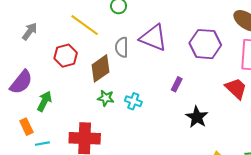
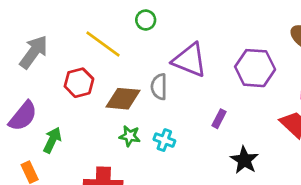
gray arrow: (30, 31) -> (34, 52), size x1.5
gray semicircle: (122, 47) -> (159, 87), moved
brown diamond: (101, 68) -> (123, 99), turned 40

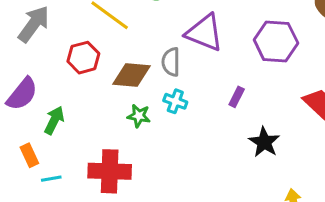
cyan cross: (164, 140) -> (175, 101), moved

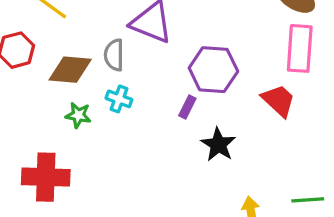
purple hexagon: (276, 41) -> (213, 70), moved
purple rectangle: (237, 97) -> (187, 107), moved

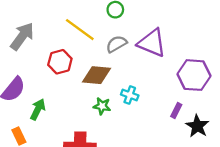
gray semicircle: (114, 55) -> (116, 44), moved, turned 60
purple rectangle: (187, 107) -> (176, 111), moved

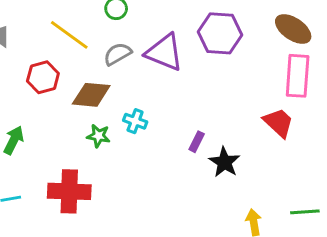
purple hexagon: (194, 75) -> (220, 33), moved

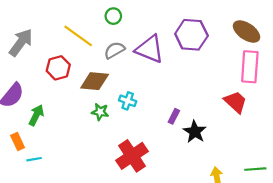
red cross: (69, 191) -> (132, 156), moved, turned -36

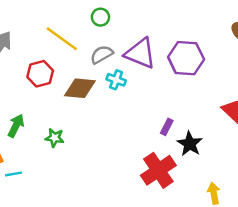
purple hexagon: (191, 35) -> (186, 58), moved
cyan cross: (128, 101) -> (116, 80), moved
green star: (100, 112) -> (55, 138), moved
red cross: (132, 156) -> (158, 170), moved

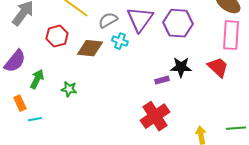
purple triangle: (140, 53) -> (140, 19), turned 44
purple rectangle: (167, 127) -> (162, 80), turned 48
black star: (190, 144) -> (181, 67), moved, turned -30

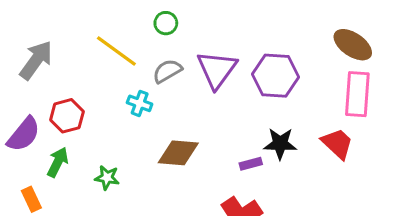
red hexagon: (57, 36) -> (67, 116), moved
cyan cross: (120, 41) -> (140, 103), moved
brown diamond: (90, 48) -> (178, 153), moved

